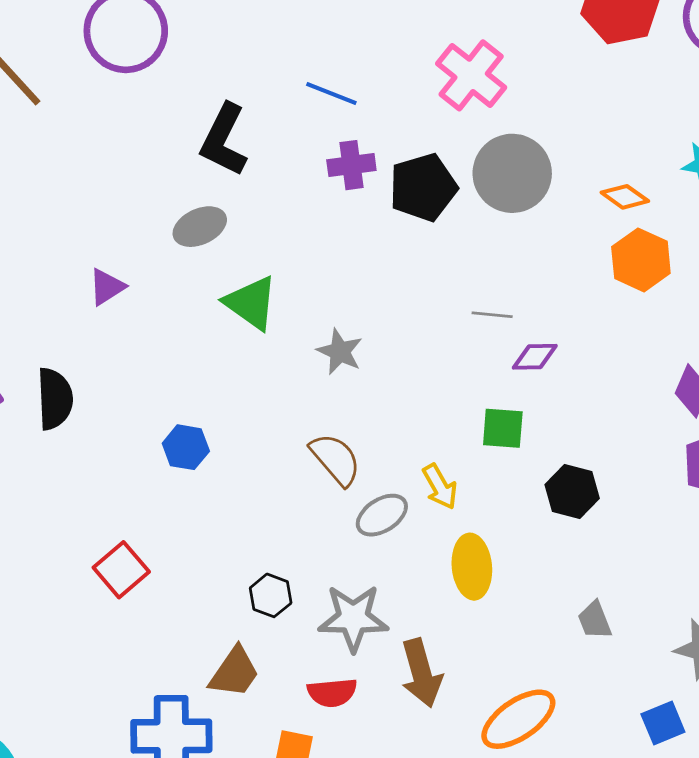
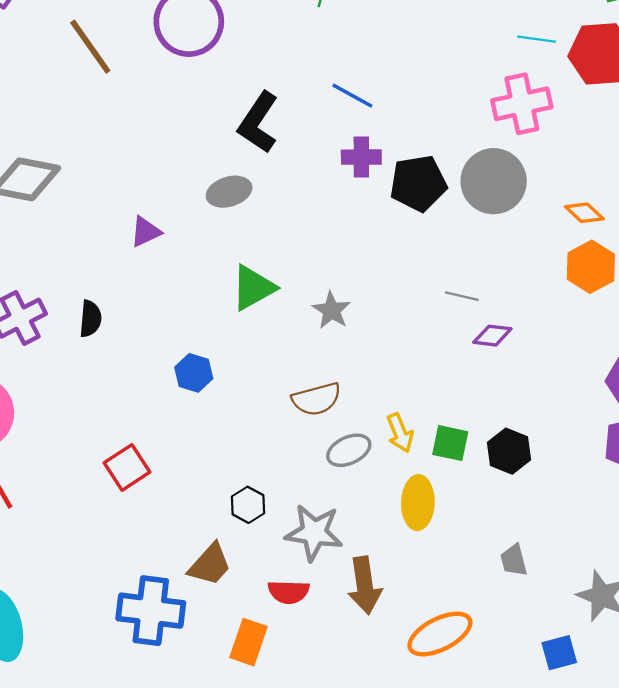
pink cross: (471, 75) -> (522, 104), moved, turned 32
green triangle: (251, 303) -> (253, 288), moved, turned 48
black semicircle: (55, 399) -> (90, 319), size x0.7
green square: (503, 428) -> (450, 443), moved
brown semicircle: (336, 459) -> (316, 399), turned 108

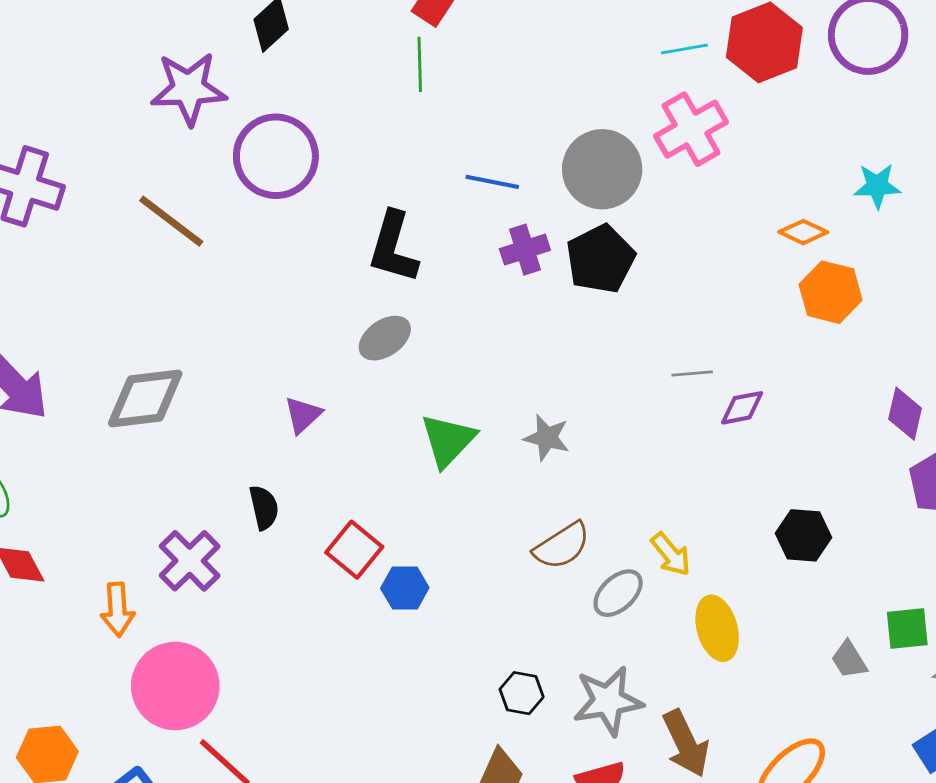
gray circle: (494, 181) -> (602, 169), moved
black semicircle: (90, 319) -> (264, 508), moved
blue hexagon: (194, 373) -> (405, 588), moved
green square: (450, 443) -> (907, 629), moved
red square: (127, 467) -> (354, 550), moved

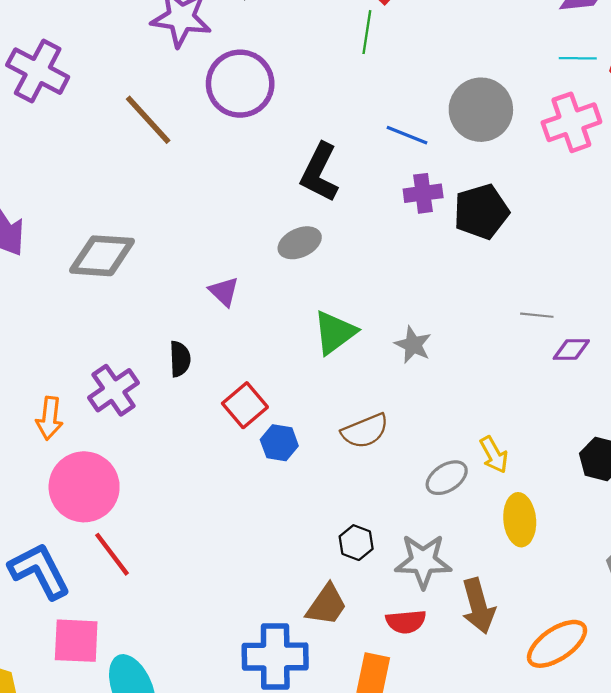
gray circle: (602, 169) -> (481, 110), moved
purple triangle: (303, 415) -> (224, 292), turned -44
brown semicircle: (562, 546) -> (365, 431), moved

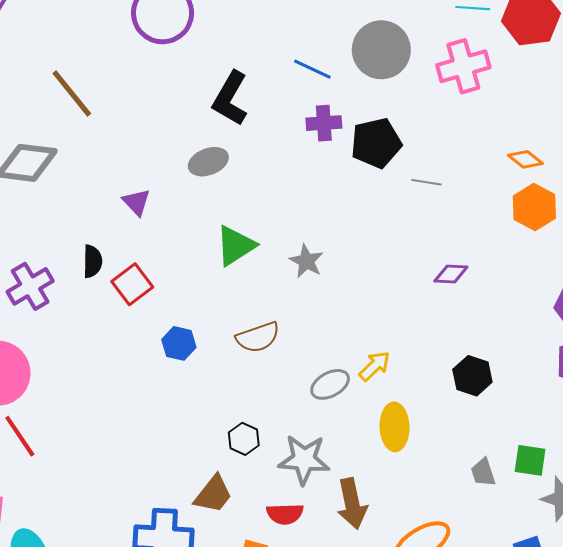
brown line: (148, 120) -> (72, 93), moved
gray line: (537, 315) -> (427, 182), moved
red square: (245, 405) -> (132, 284), moved
yellow arrow: (494, 455) -> (374, 366), turned -108

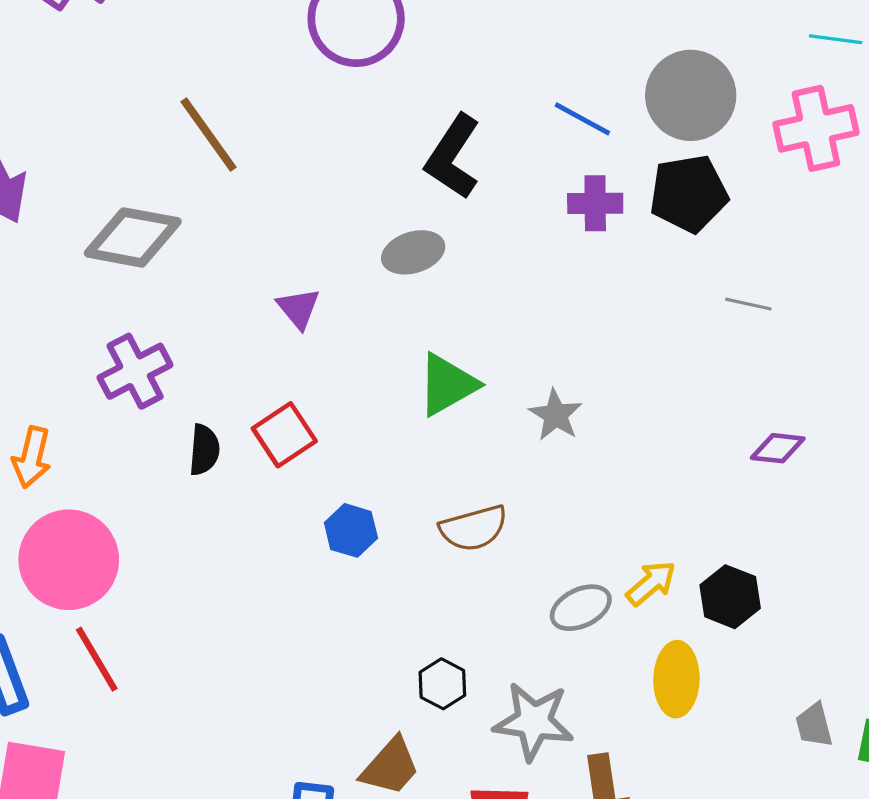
black pentagon: (376, 143) -> (689, 194), moved
black semicircle: (92, 261) -> (204, 450), moved
purple cross: (30, 286) -> (135, 371), moved
black hexagon: (472, 376) -> (730, 597), moved
gray trapezoid: (483, 472) -> (814, 725), moved

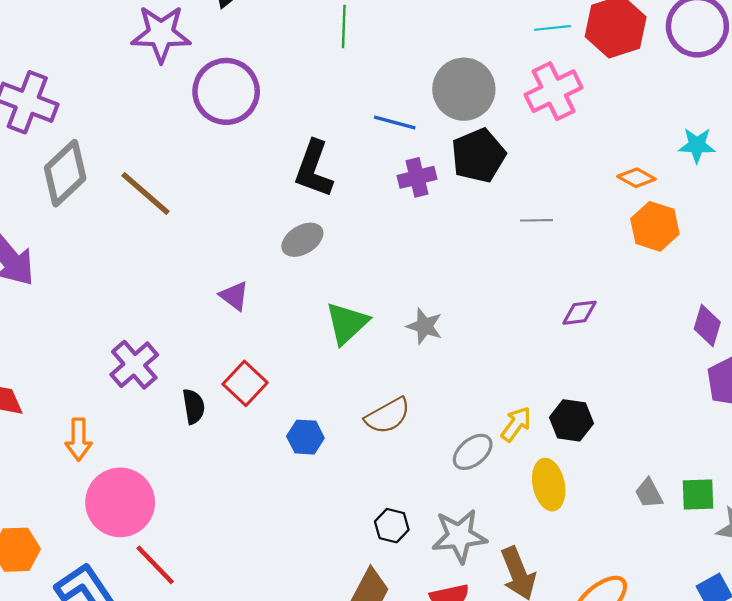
gray diamond: (133, 237) -> (65, 173), moved, turned -40

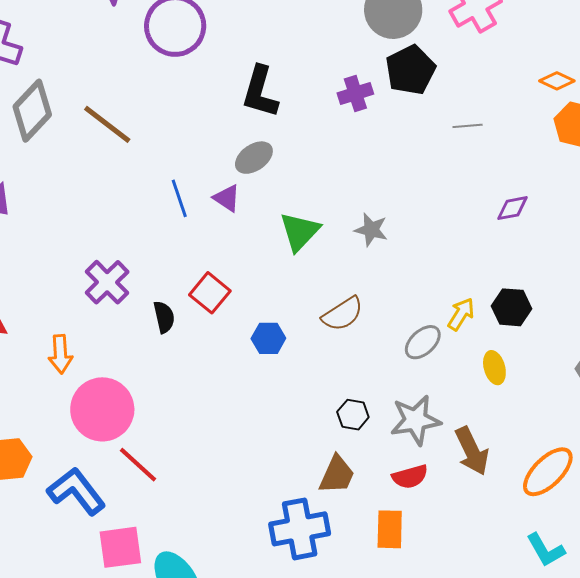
blue line: (395, 123) -> (179, 198), moved, turned 60
purple triangle: (234, 296) -> (227, 198), moved
yellow ellipse: (549, 485) -> (494, 368), size x0.7

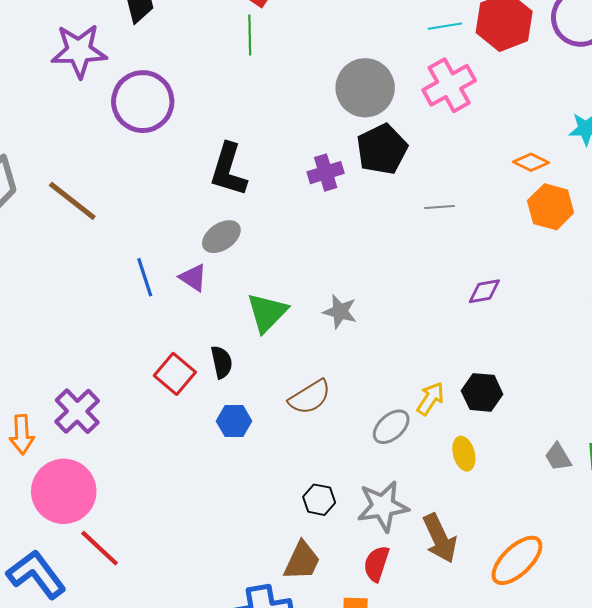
purple cross: (107, 282) -> (77, 411), moved
black semicircle: (164, 317) -> (222, 362), moved
red semicircle: (410, 477) -> (376, 564), turned 123

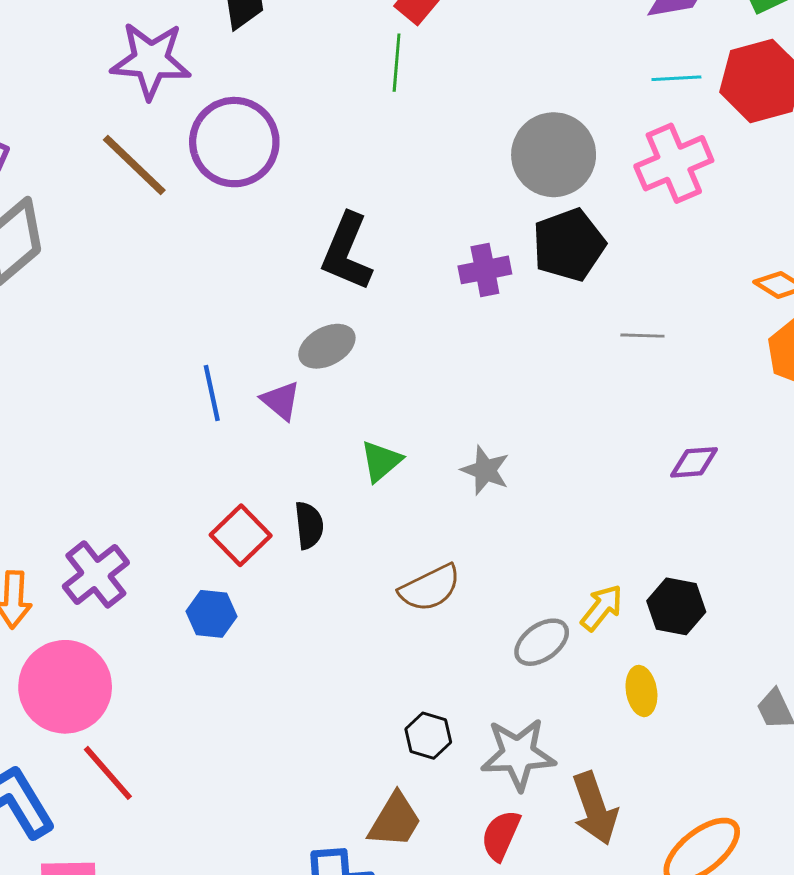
brown line: (72, 201) -> (134, 165), moved
green triangle: (267, 313) -> (381, 461), size x0.7
blue hexagon: (234, 421) -> (211, 614), moved

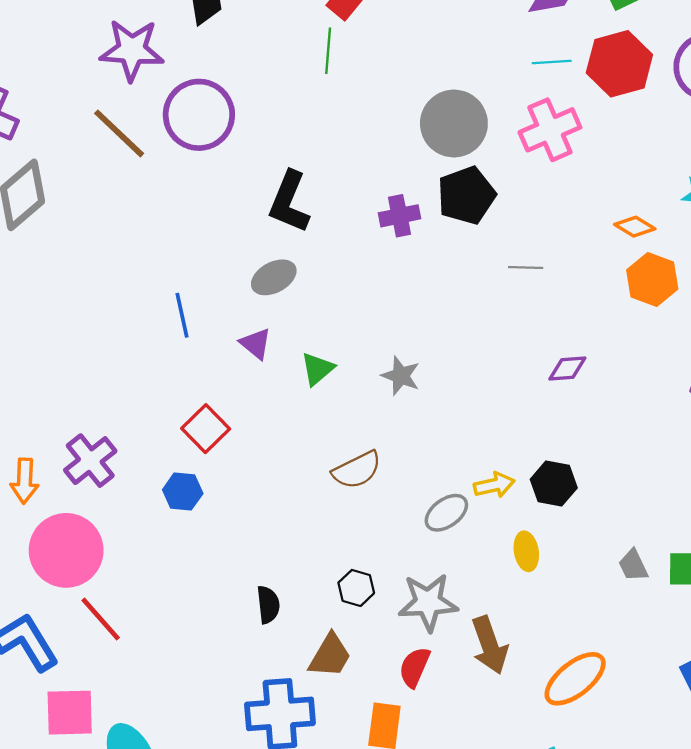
purple triangle: (281, 401) -> (256, 344), moved
black semicircle: (309, 525) -> (268, 605), moved
yellow arrow: (602, 608) -> (494, 485), turned 39

